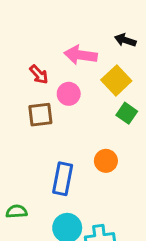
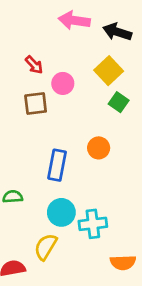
black arrow: (125, 40) -> (117, 32), size x1.4
pink arrow: (81, 55) -> (74, 20), moved

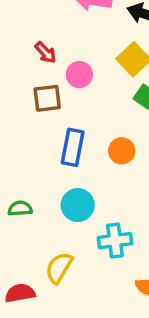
blue rectangle: (57, 165) -> (73, 147), moved
cyan circle: (61, 212) -> (78, 205), moved

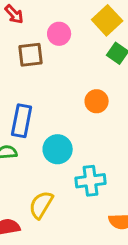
red arrow: (45, 53) -> (14, 14), moved
blue rectangle: (73, 147) -> (22, 121), moved

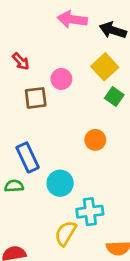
blue rectangle: (22, 121) -> (28, 157), turned -36
yellow semicircle: (41, 205) -> (65, 233), moved

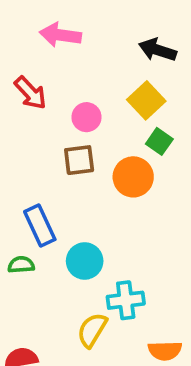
pink arrow: (72, 19) -> (60, 35), moved
red arrow: (21, 61) -> (30, 93), size x1.4
brown square: (36, 98) -> (79, 160), moved
orange circle: (95, 140) -> (133, 177), moved, size x1.4

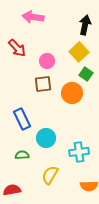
black arrow: (157, 50) -> (85, 25), turned 84
green semicircle: (21, 265) -> (22, 155), moved
cyan cross: (126, 300) -> (79, 152), moved

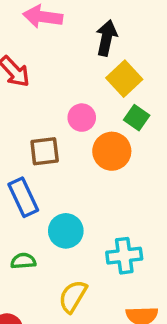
black arrow: (85, 25) -> (107, 38), moved
pink circle: (47, 61) -> (82, 118), moved
brown square: (43, 84) -> (45, 151), moved

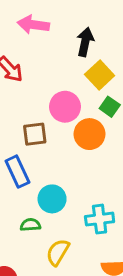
pink circle: (82, 118) -> (65, 107), size x1.4
green semicircle: (23, 261) -> (30, 225), moved

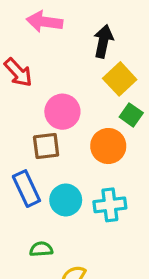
pink circle: (65, 107) -> (62, 112), moved
cyan circle: (52, 199) -> (66, 200), moved
cyan cross: (100, 219) -> (110, 205), moved

